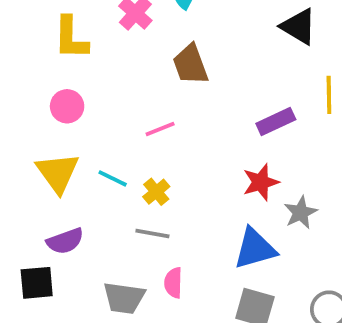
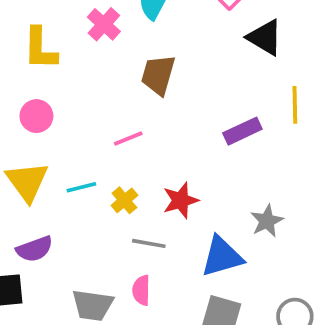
brown trapezoid: (190, 65) -> (158, 75), turned 36
cyan line: (113, 178) -> (81, 187), turned -40
red star: (261, 182) -> (181, 200), moved
gray line: (152, 233) -> (149, 243), moved

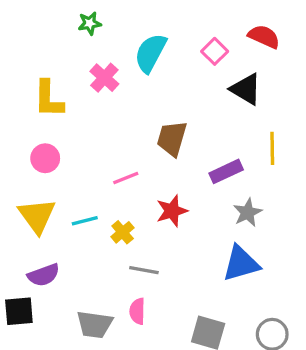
brown trapezoid: (158, 75) -> (172, 139), moved
red star: (181, 200) -> (172, 211), moved
gray star: (267, 221) -> (248, 213), moved
blue triangle: (222, 257) -> (241, 264), moved

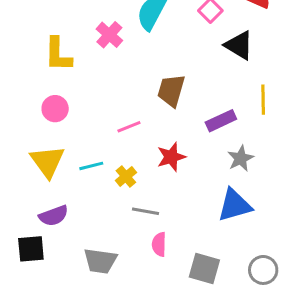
pink semicircle: (137, 311) -> (159, 244), moved

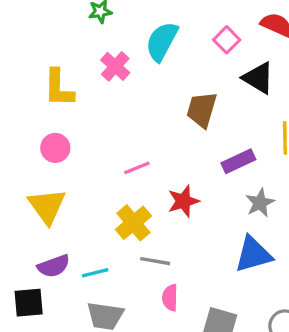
brown trapezoid: (171, 91) -> (202, 110), moved
cyan line: (91, 166) -> (95, 273), moved
yellow cross: (126, 176) -> (133, 223), size x1.5

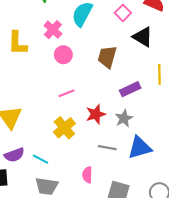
pink circle: (55, 148) -> (63, 55), moved
gray star: (260, 203) -> (124, 118), moved
gray line: (155, 261) -> (107, 148), moved
cyan line: (95, 273) -> (40, 159), turned 42

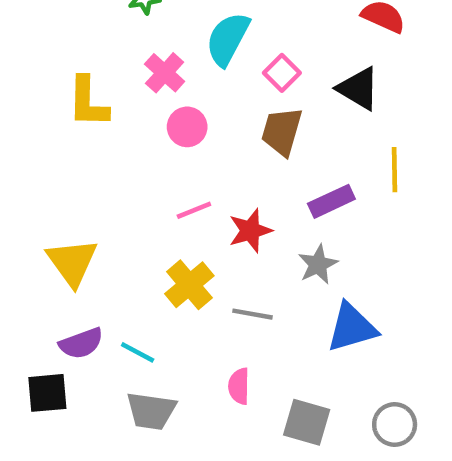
pink square: (123, 13) -> (282, 73), moved
red star: (96, 114) -> (250, 231), moved
gray line: (107, 148) -> (253, 314), moved

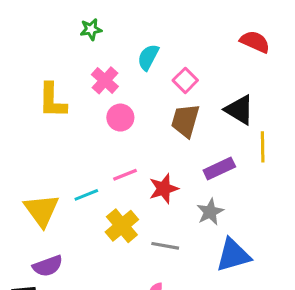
cyan semicircle: (228, 39) -> (148, 57), size x0.7
black triangle: (358, 89) -> (239, 110), moved
cyan line: (138, 352) -> (86, 195), moved, turned -50

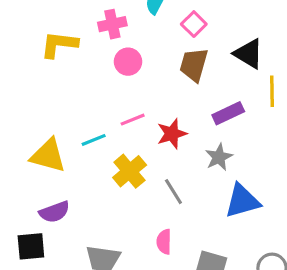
pink cross: (105, 80) -> (112, 24), turned 36
yellow L-shape: (52, 101) -> (59, 44), turned 96
yellow triangle: (42, 210) -> (48, 156), turned -39
gray line: (165, 246) -> (173, 192), turned 48

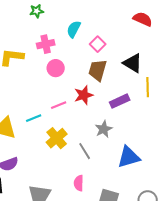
red star: (172, 134) -> (84, 95), moved
gray star: (219, 157) -> (104, 129), moved

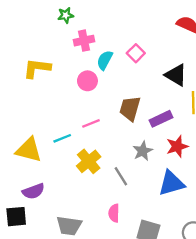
cyan semicircle: (74, 29) -> (105, 60), moved
pink cross: (46, 44) -> (84, 41), moved
brown trapezoid: (98, 70) -> (130, 108), moved
red star: (84, 95) -> (177, 146), moved

